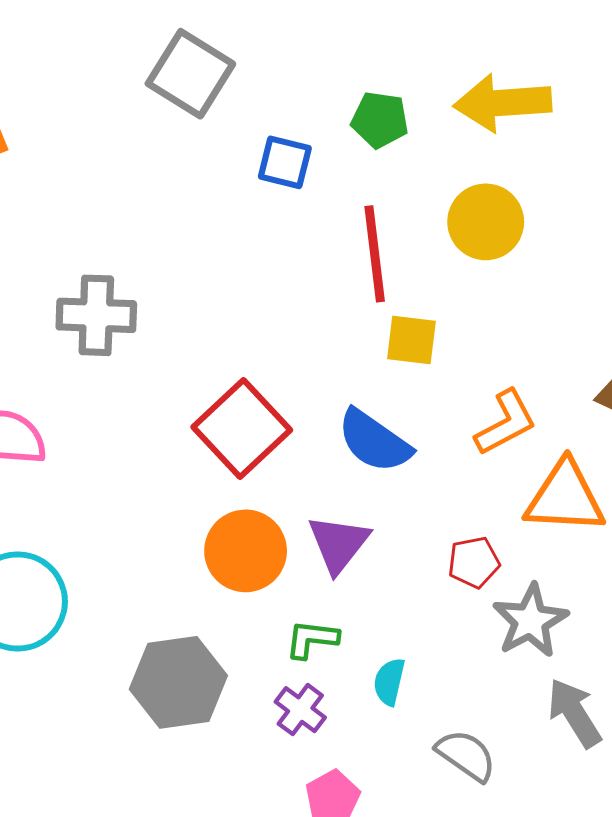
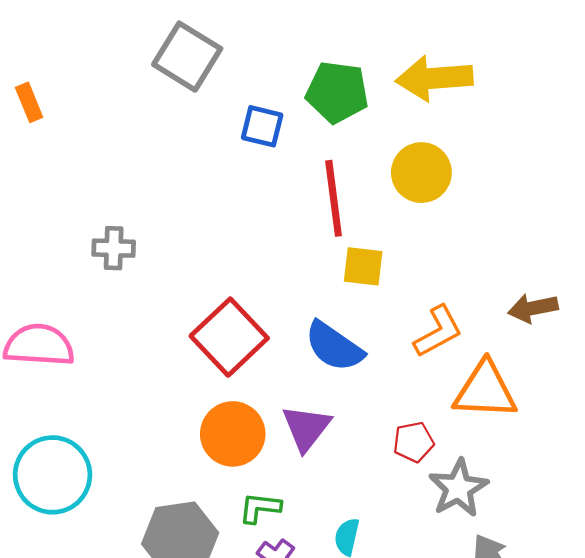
green pentagon: (380, 120) -> (337, 92), size x1.4
gray cross: (96, 315) -> (114, 248), size x0.7
green L-shape: (312, 639) -> (260, 508), moved

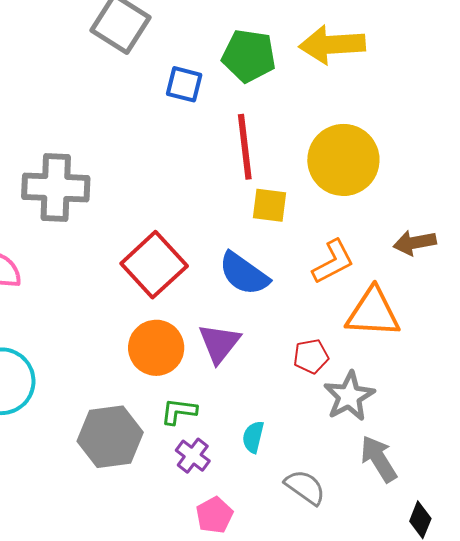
yellow circle: (421, 173) -> (343, 160), moved, size x1.4
gray cross: (114, 248) -> (56, 187), size x1.8

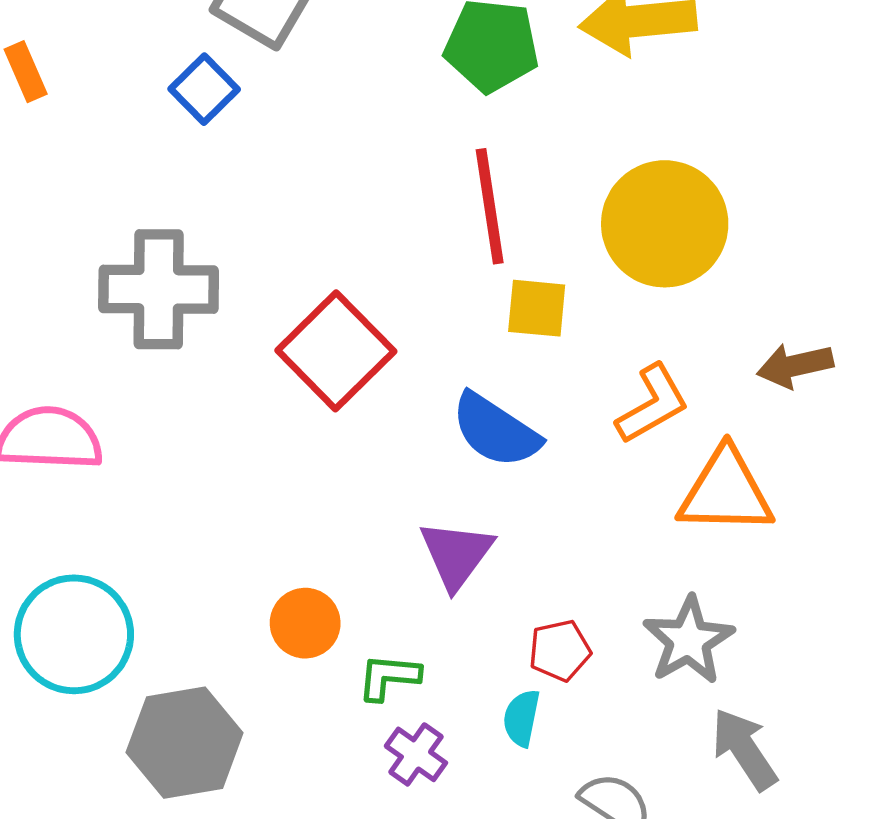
blue square: (184, 84) -> (204, 89), moved, turned 33
red square: (154, 265) -> (336, 351), moved
orange circle: (156, 348) -> (305, 623), moved, size x0.7
red pentagon: (311, 356) -> (560, 650), moved
gray hexagon: (110, 437) -> (185, 743), moved

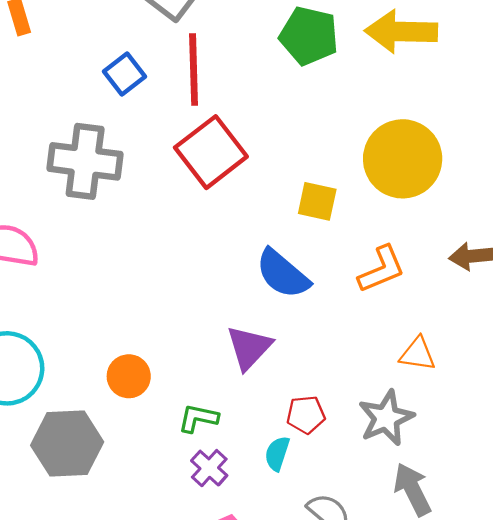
blue square: (204, 89) -> (125, 74), moved
red line: (490, 206) -> (194, 69), moved
red square: (336, 351) -> (211, 152), moved
orange triangle: (726, 492) -> (418, 354), moved, size x0.6
orange circle: (305, 623) -> (129, 376), moved

